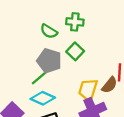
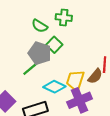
green square: (75, 51) -> (54, 45), moved
cyan diamond: (43, 98) -> (54, 87), moved

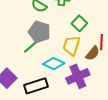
green square: (54, 45) -> (79, 23), moved
yellow trapezoid: (75, 80) -> (72, 45), moved

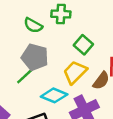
yellow trapezoid: (72, 45) -> (75, 72), turned 30

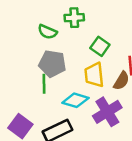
yellow trapezoid: (75, 72) -> (94, 75), turned -45
green line: (25, 76) -> (44, 84), turned -42

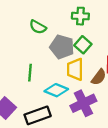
green cross: (74, 18) -> (80, 16), moved
gray pentagon: (52, 64) -> (62, 47), moved

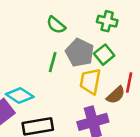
green line: (30, 73) -> (53, 62), moved
cyan diamond: (56, 90) -> (20, 95), moved

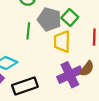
brown semicircle: (116, 95) -> (87, 69), moved

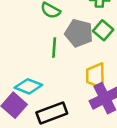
yellow trapezoid: (62, 42) -> (96, 76), moved

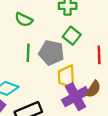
gray pentagon: (79, 33) -> (51, 53), moved

